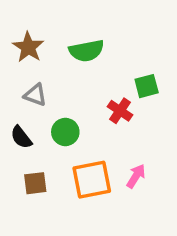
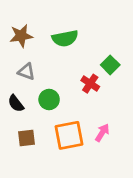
brown star: (28, 47) -> (21, 36), turned 30
green square: (147, 86) -> (110, 65), turned -30

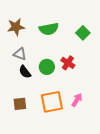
green square: (110, 65) -> (83, 33), moved
green circle: (49, 100) -> (47, 67), moved
black semicircle: (16, 103) -> (25, 72), moved

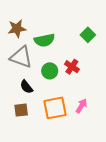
green semicircle: (49, 29) -> (44, 40), moved
gray triangle: (20, 54) -> (21, 57), size x1.6
black semicircle: (25, 72) -> (26, 87), moved

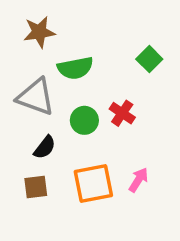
brown star: (17, 29) -> (39, 32), moved
black semicircle: (26, 87) -> (45, 147), turned -104

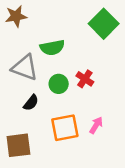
brown star: (39, 32) -> (16, 16), moved
green square: (149, 59) -> (104, 24), moved, size x1.6
brown square: (36, 187) -> (18, 145), moved, size x1.5

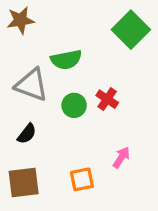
black semicircle: (31, 103) -> (27, 134), moved
orange square: (65, 128) -> (82, 179), moved, size x0.7

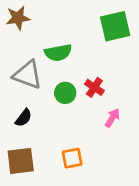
green square: (131, 30) -> (115, 26), turned 32
pink arrow: (121, 157) -> (112, 118), moved

